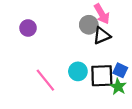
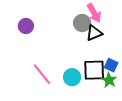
cyan circle: (78, 71) -> (72, 77), moved

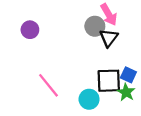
black triangle: (94, 33) -> (109, 38), turned -30
cyan circle: (72, 77) -> (89, 99), moved

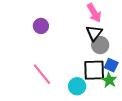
gray circle: (95, 26) -> (100, 45), moved
purple circle: (30, 30) -> (41, 26), moved

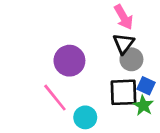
purple circle: (41, 26) -> (69, 61), moved, size x1.5
cyan circle: (77, 86) -> (85, 117), moved

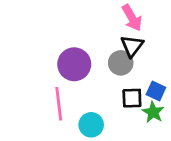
gray circle: (131, 59) -> (121, 63), moved
black square: (124, 92) -> (132, 98), size x0.7
pink line: (55, 98) -> (59, 104), turned 32

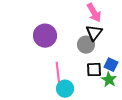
purple circle: (74, 64) -> (45, 36), moved
pink line: (59, 104) -> (58, 74), moved

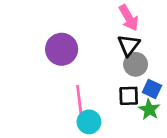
gray circle: (86, 45) -> (136, 64), moved

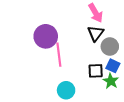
gray circle: (136, 64) -> (110, 47), moved
pink line: (79, 101) -> (59, 55), moved

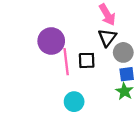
blue square: (113, 66) -> (127, 74), turned -32
black square: (96, 71) -> (87, 60), moved

